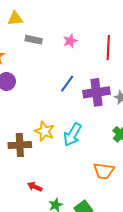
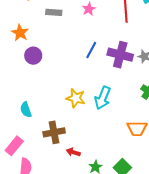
purple cross: (96, 92) -> (120, 55), turned 30
brown cross: (20, 145) -> (54, 132), moved

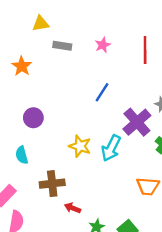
purple cross: (120, 55) -> (137, 122), moved, turned 30
purple circle: (33, 56) -> (33, 118), moved

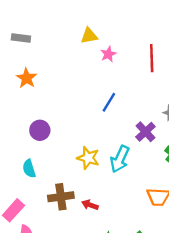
yellow triangle: (41, 24) -> (89, 36), moved
gray rectangle: (62, 46) -> (21, 38), moved
purple cross: (137, 122) -> (145, 132), size x0.7
red arrow: (73, 208) -> (90, 205), moved

